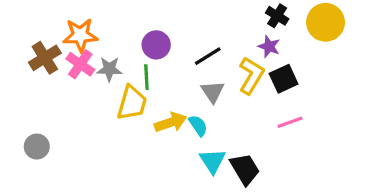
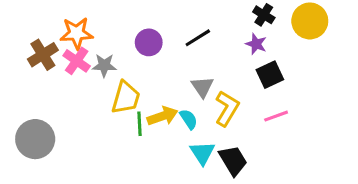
black line: (208, 56) -> (198, 38), moved
yellow L-shape: (251, 76) -> (227, 108), moved
green line: (146, 77) -> (139, 124), moved
gray circle: (37, 147) -> (35, 139), size x1.6

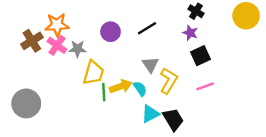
yellow circle: (310, 21) -> (246, 16), moved
cyan triangle: (202, 153) -> (150, 114), turned 36

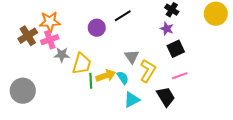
black line: (147, 28) -> (123, 16), moved
pink cross: (57, 45) -> (50, 40), turned 36
gray star: (77, 49) -> (62, 55), moved
black trapezoid: (173, 119) -> (166, 97), moved

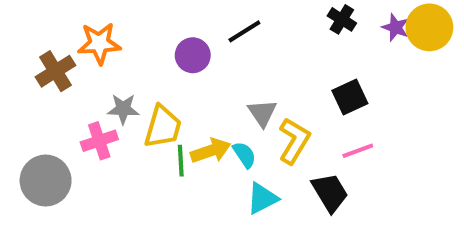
purple star: (167, 29) -> (396, 27), moved
pink cross: (50, 40) -> (99, 141), moved

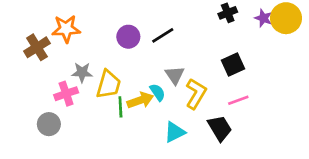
black cross: (342, 19) -> (228, 13), turned 36
black line: (244, 31) -> (163, 35), moved
cyan semicircle: (244, 155) -> (157, 92), moved
gray circle: (46, 181) -> (49, 124), moved, size x0.7

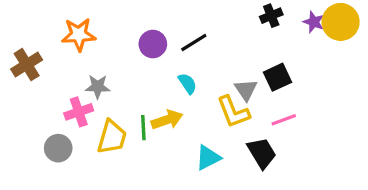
brown cross: (37, 47) -> (27, 65), moved
gray triangle: (175, 75) -> (246, 90), moved
yellow trapezoid: (108, 84) -> (112, 137), moved
cyan semicircle: (157, 92) -> (188, 83), moved
yellow L-shape: (196, 94) -> (233, 112), turned 128

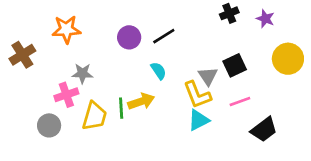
yellow circle: (341, 22) -> (288, 59), moved
black trapezoid: (262, 153) -> (264, 129), moved, turned 84
cyan triangle: (208, 158) -> (199, 120), moved

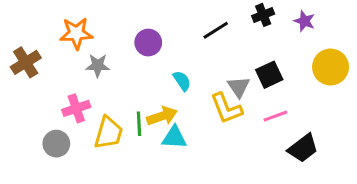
black line: (164, 36) -> (216, 30), moved
gray star: (82, 73) -> (98, 65), moved
cyan triangle: (199, 120) -> (174, 137), moved, turned 30

